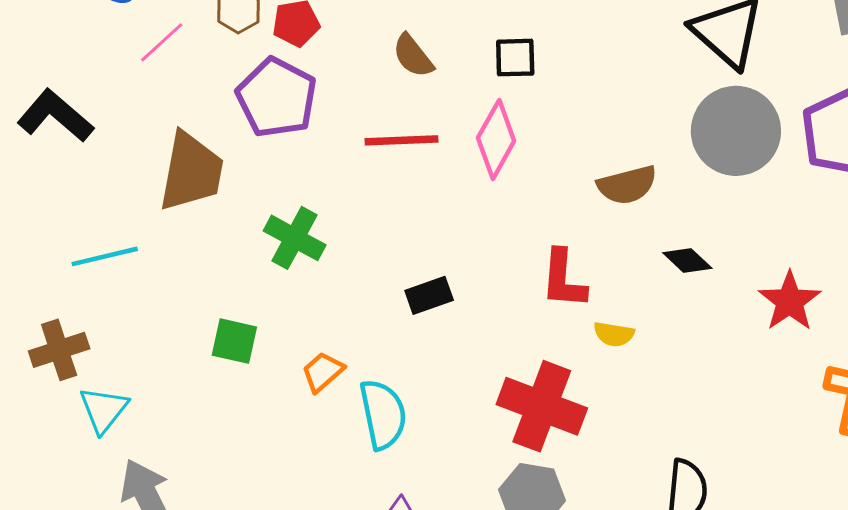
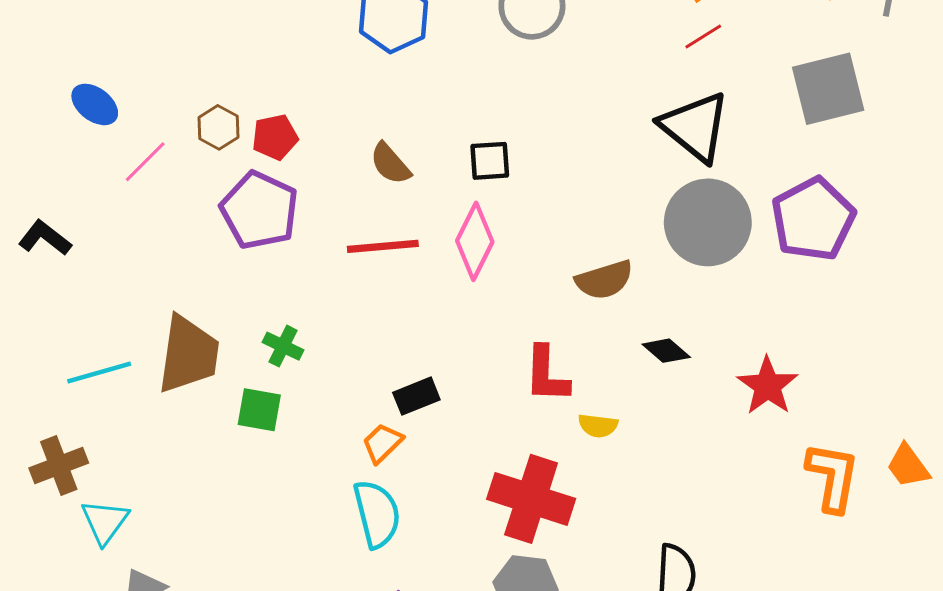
black L-shape: (55, 116) -> (45, 238), size x0.7
brown trapezoid: (191, 172) -> (188, 354), moved
green cross: (295, 238) -> (283, 346), size x0.7
green square: (234, 341) -> (259, 410), moved
orange trapezoid: (323, 372) -> (382, 443), moved

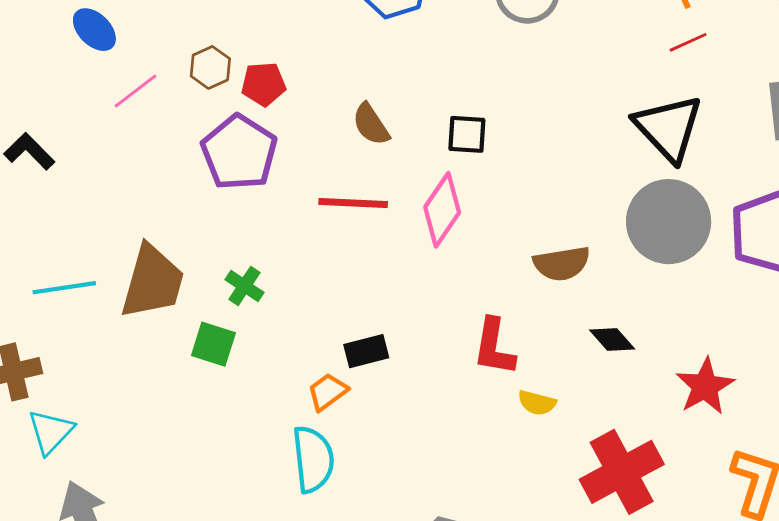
red cross: (531, 499) -> (622, 472), moved, turned 36

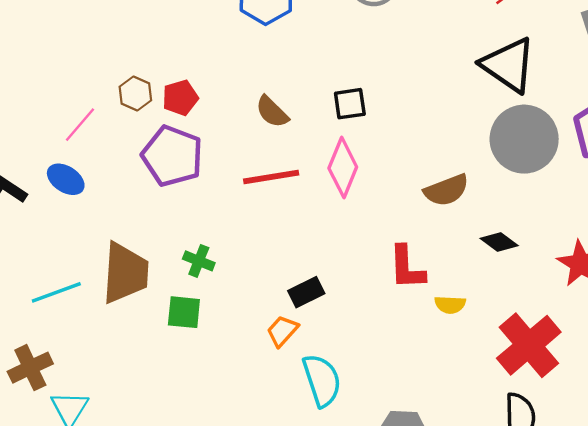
blue ellipse: (94, 30) -> (66, 179), moved
cyan semicircle: (313, 459) -> (322, 380), moved

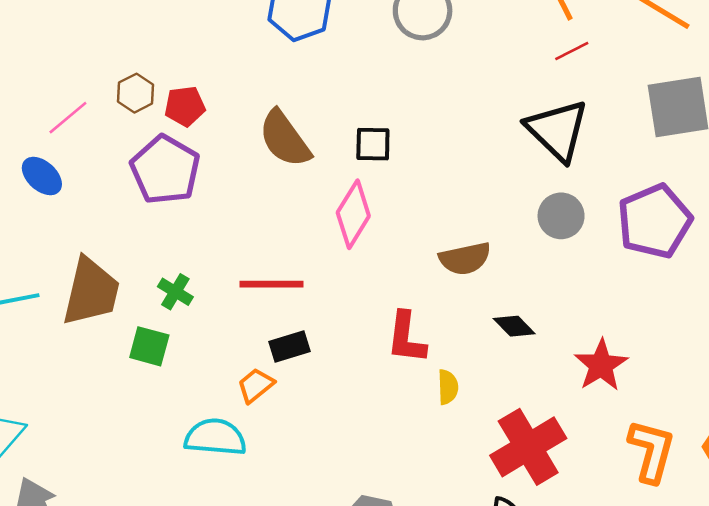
brown semicircle: (272, 112) -> (285, 139), size x1.5
gray circle: (524, 139) -> (561, 216), size x0.6
red line: (271, 177) -> (271, 284), moved
yellow semicircle: (450, 305) -> (448, 387), turned -104
cyan semicircle: (322, 380) -> (215, 437), moved, turned -76

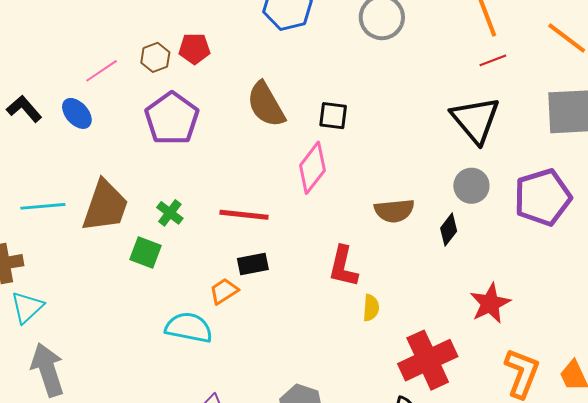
red pentagon: (185, 106) -> (194, 49), moved
black diamond: (514, 326) -> (449, 230), moved, turned 76

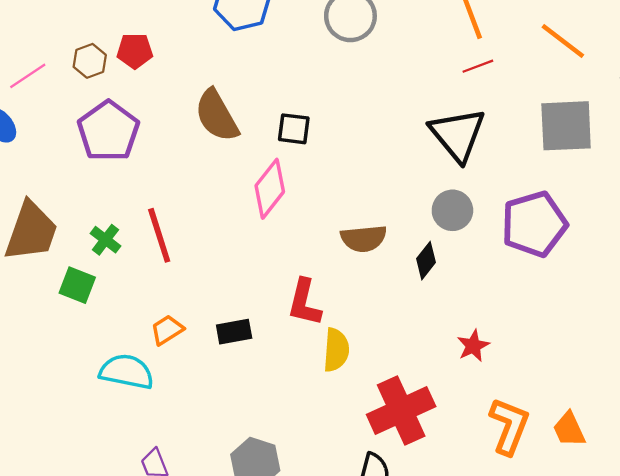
red line: (244, 215) -> (159, 235), moved, turned 66
black rectangle: (253, 264) -> (234, 332), moved
red star: (490, 303) -> (473, 346), size x0.7
yellow semicircle: (371, 308) -> (336, 350), size x1.4

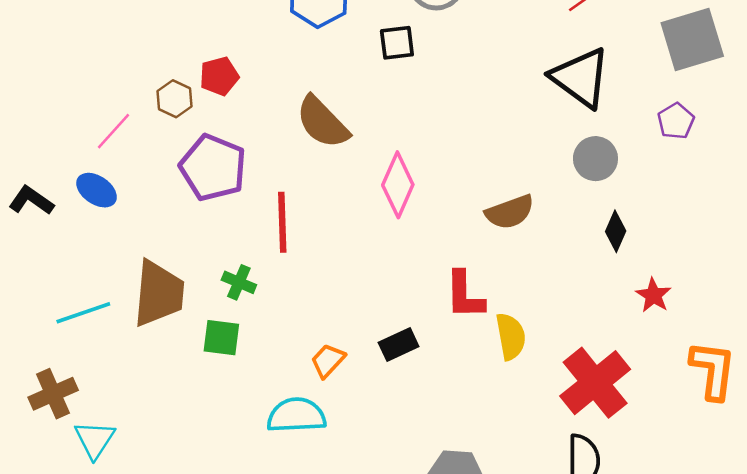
black square: (294, 129) -> (397, 43), moved
purple pentagon: (534, 224) -> (676, 121), moved, size x0.5
red line: (159, 235) -> (282, 222), moved, turned 30
black diamond: (426, 261) -> (616, 231), moved

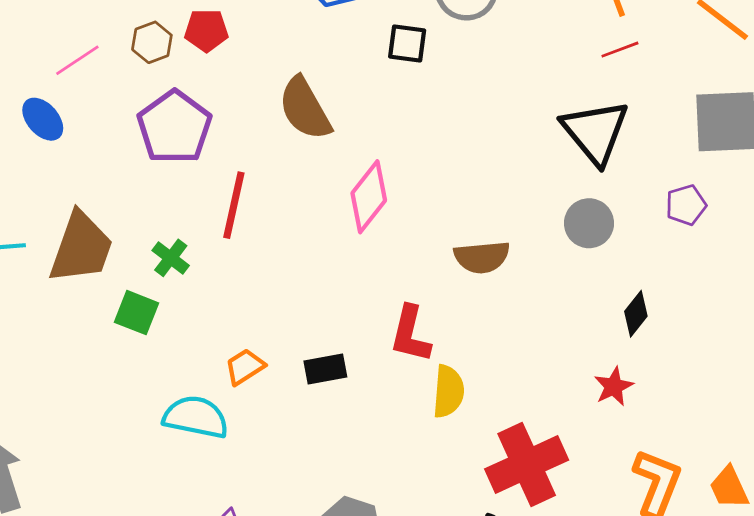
black diamond: (616, 231) -> (636, 314), moved

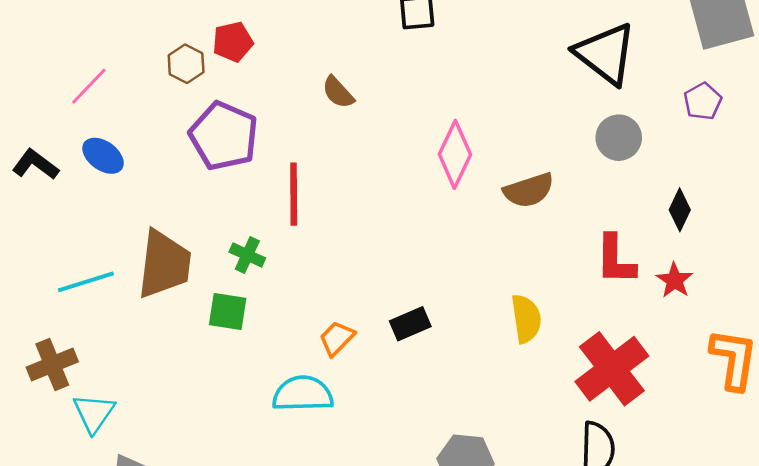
pink line: (77, 60) -> (89, 86), moved
brown semicircle: (305, 109) -> (338, 92), size x0.6
pink diamond: (369, 197) -> (455, 154), moved
red L-shape: (410, 334) -> (615, 260), moved

